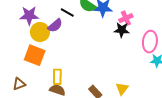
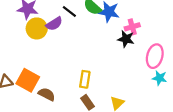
orange square: (35, 55) -> (28, 80), moved
yellow rectangle: (57, 77) -> (85, 79), moved

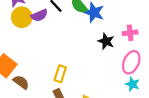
pink cross: (132, 27) -> (130, 33), moved

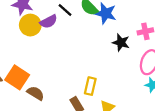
yellow rectangle: (60, 74) -> (90, 86), moved

